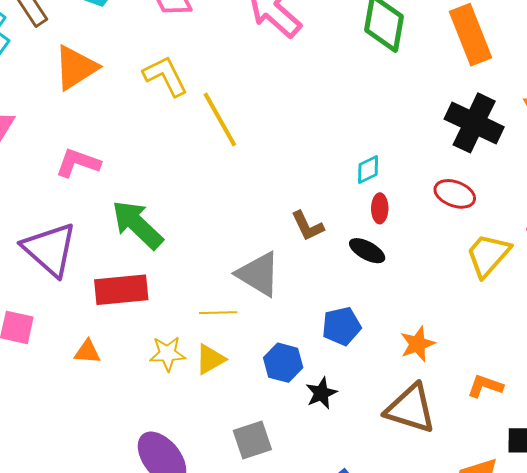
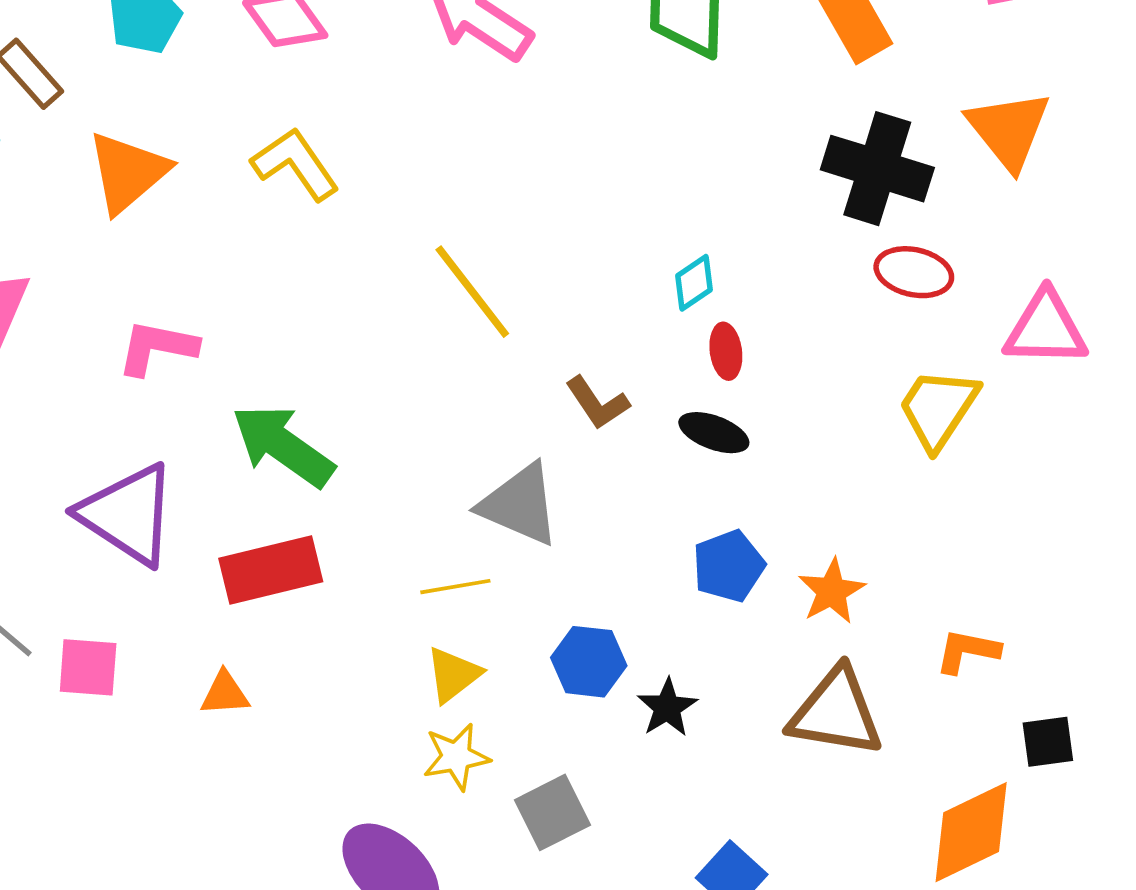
yellow line: (220, 119) -> (472, 292), moved
red ellipse: (455, 194) -> (914, 272), moved
blue pentagon: (341, 326) -> (729, 566), moved
yellow star: (167, 354) -> (456, 757), moved

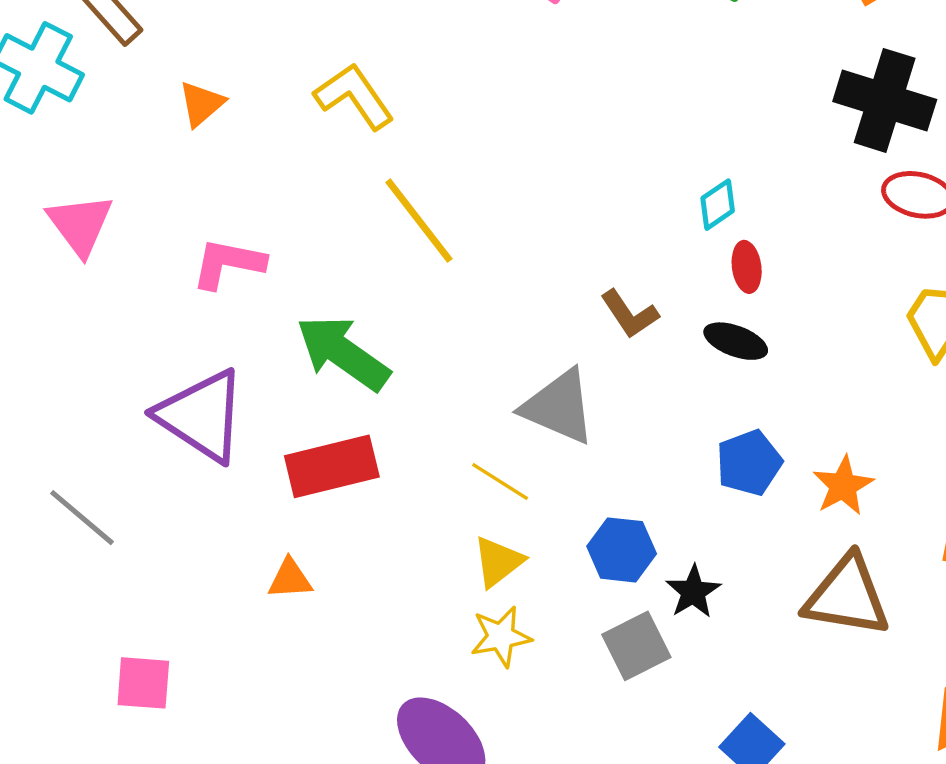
orange triangle: (128, 172) -> (201, 104), size x0.6
yellow line: (472, 292) -> (419, 221), moved
yellow line: (455, 587) -> (500, 482), turned 42
pink square: (88, 667) -> (143, 683), moved
gray square: (552, 812) -> (636, 646), moved

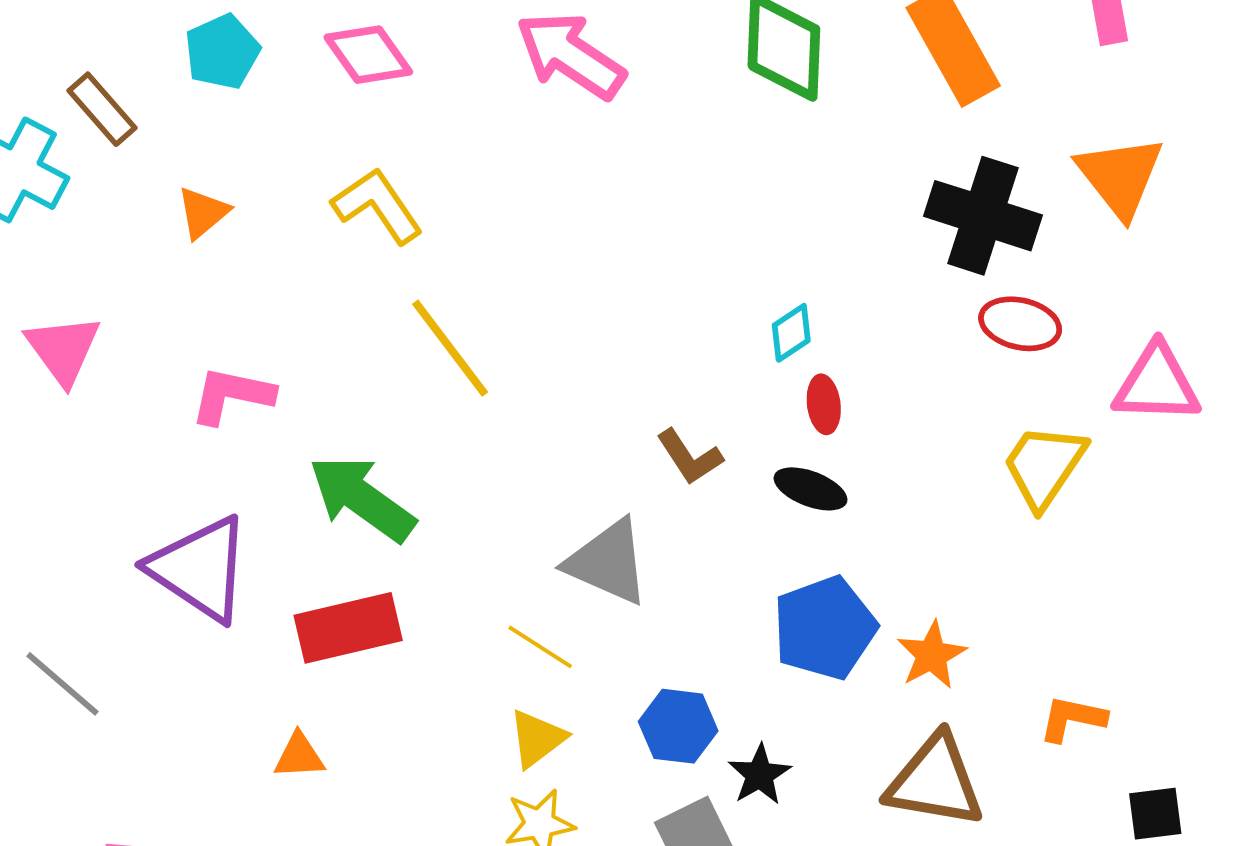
blue pentagon: (749, 463) -> (825, 628), size x1.4

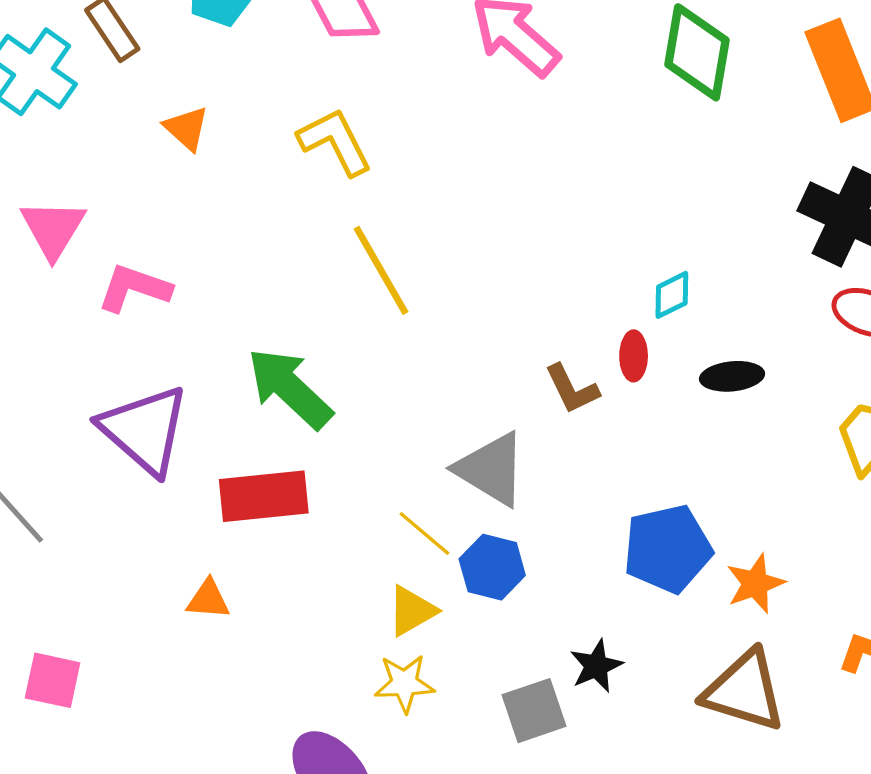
orange triangle: (203, 213) -> (186, 128), turned -45
pink L-shape: (232, 395) -> (134, 288), moved
red ellipse: (824, 404) -> (634, 356), moved
black ellipse: (811, 489) -> (732, 376), moved, turned -34
blue hexagon: (678, 726) -> (492, 567), moved

